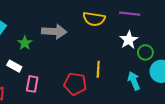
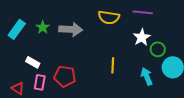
green star: (25, 43) -> (43, 27), moved
pink rectangle: (32, 84) -> (40, 82), moved
red pentagon: (75, 84) -> (65, 76), moved

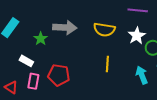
yellow semicircle: (109, 17) -> (104, 30), moved
green star: (43, 27) -> (41, 39), moved

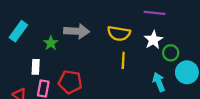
white rectangle: (26, 61) -> (36, 67), turned 64
yellow line: (107, 64) -> (123, 60), moved

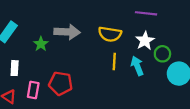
white rectangle: (36, 67) -> (15, 68), moved
cyan arrow: (159, 82) -> (137, 66), moved

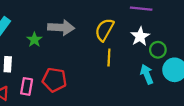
yellow semicircle: (110, 34) -> (104, 30), turned 110
cyan arrow: (137, 66) -> (147, 74), moved

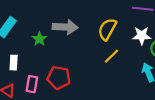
white star: (140, 36) -> (142, 36), turned 30
yellow line: (109, 58) -> (112, 56), turned 42

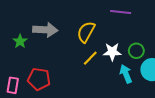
white star: (142, 36) -> (112, 52), moved

